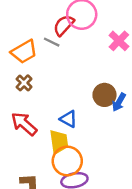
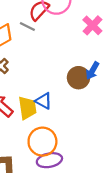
blue arrow: (119, 102) -> (92, 71), moved
yellow trapezoid: (59, 142) -> (27, 108), moved

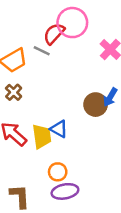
orange circle: (42, 142) -> (58, 172), size x0.6

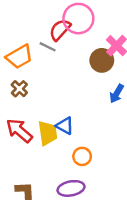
brown circle: (96, 105) -> (102, 60), moved
orange circle: (58, 172) -> (82, 156), moved

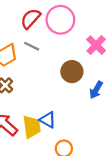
red semicircle: (60, 30) -> (31, 19), moved
brown circle: (102, 60) -> (72, 72), moved

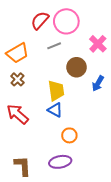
gray line: (32, 46) -> (54, 46), moved, turned -48
yellow trapezoid: (32, 127) -> (56, 91), moved

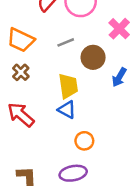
gray line: (54, 46) -> (66, 42), moved
orange trapezoid: (17, 53) -> (21, 40), turned 55

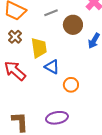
yellow trapezoid: (68, 86) -> (39, 48), moved
orange circle: (84, 141) -> (71, 85), moved

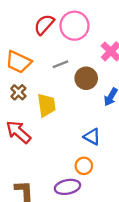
blue triangle: (52, 67) -> (92, 137), moved
orange circle: (71, 85) -> (84, 166), moved

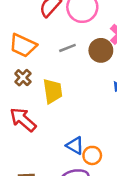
brown circle: (86, 78) -> (101, 50), moved
blue triangle: (92, 137) -> (75, 146), moved

